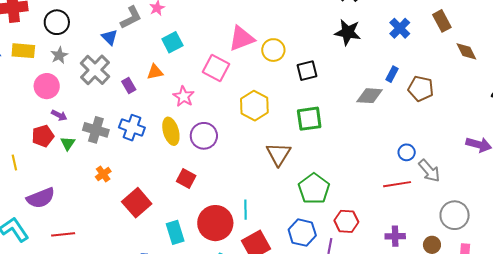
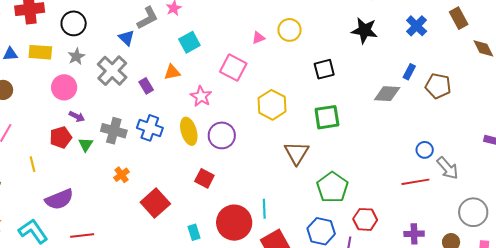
pink triangle: (242, 38) -> (258, 38), size x0.5
yellow circle: (273, 50) -> (289, 30), moved
cyan rectangle: (175, 232) -> (194, 232), size x0.7

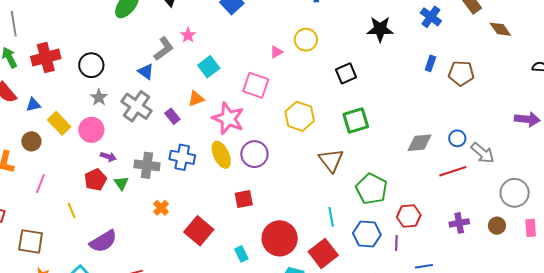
yellow rectangle: (40, 52) -> (59, 123), moved, turned 50
gray diamond: (387, 94) -> (420, 143), moved
pink star: (201, 96) -> (228, 118), size x1.5
red square: (204, 178) -> (244, 199), turned -30
cyan line: (264, 209) -> (331, 217), moved

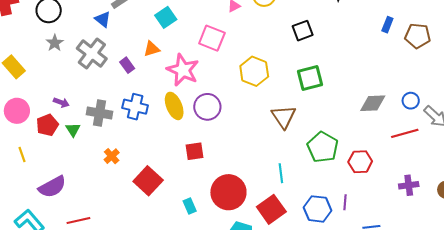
pink circle: (91, 130) -> (17, 111), moved
red hexagon: (409, 216) -> (360, 162), moved
blue hexagon: (367, 234) -> (317, 209), moved

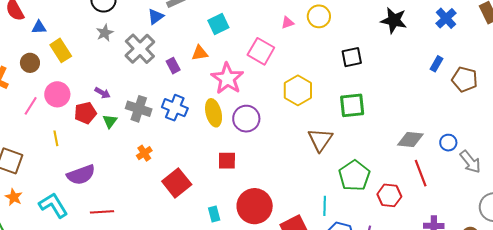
blue triangle: (103, 19) -> (156, 17), turned 36
red line: (405, 133) -> (421, 173), moved, turned 76
cyan line: (281, 173) -> (325, 206), moved

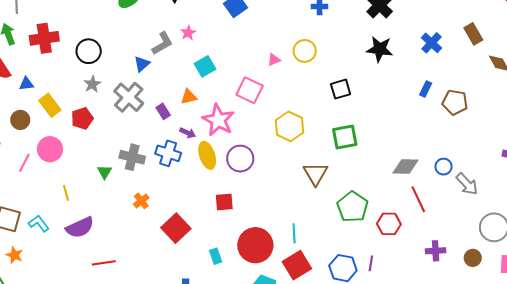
purple arrow: (102, 93) -> (188, 133), moved
red pentagon: (85, 113) -> (82, 118), moved
yellow line: (56, 138) -> (66, 193), moved
cyan L-shape: (53, 205) -> (39, 223), moved, size x0.7
cyan line: (325, 206) -> (294, 233), moved

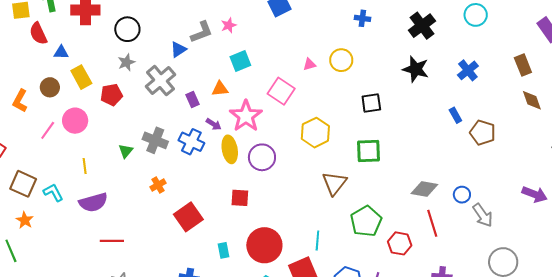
brown rectangle: (473, 34) -> (523, 65), moved
blue rectangle: (426, 89) -> (455, 115), turned -63
cyan line: (294, 233) -> (317, 241), moved

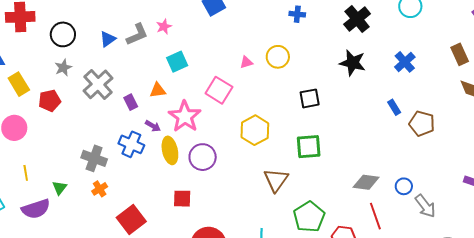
blue triangle: (178, 49) -> (108, 39), moved
gray cross: (155, 140) -> (94, 158), moved
green triangle: (126, 151) -> (60, 188), moved

